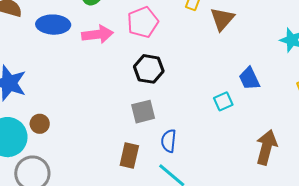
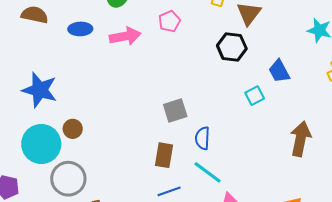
pink pentagon: (143, 22) -> (170, 21), size x0.7
blue ellipse: (53, 25) -> (80, 29), size x0.7
black hexagon: (149, 69) -> (232, 47), moved

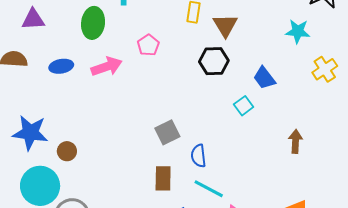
brown circle: (73, 129) -> (67, 151), moved
brown arrow: (300, 139) -> (295, 141), size x0.7

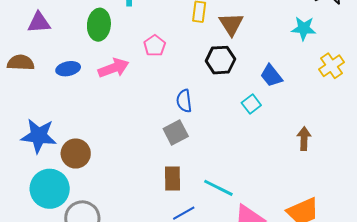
brown circle: (67, 151) -> (76, 154), size x1.5
blue semicircle: (199, 156) -> (184, 101), moved

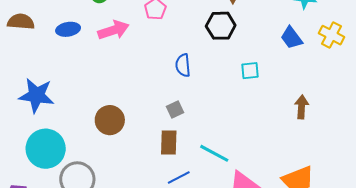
yellow cross: (332, 66) -> (331, 35), turned -30
blue trapezoid: (271, 76) -> (291, 38), moved
cyan square: (251, 104) -> (250, 71), turned 30
gray square: (176, 132) -> (175, 110), moved, size x0.7
brown circle: (76, 154) -> (110, 120), moved

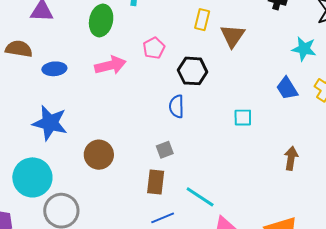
black hexagon: (221, 26) -> (193, 71), moved
blue ellipse: (68, 29) -> (54, 69), moved
blue star: (36, 95) -> (50, 123), moved

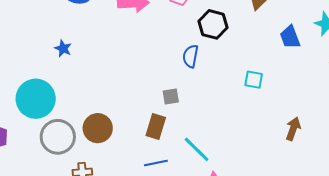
blue trapezoid: (287, 88) -> (290, 37), moved
blue star: (50, 123) -> (63, 48), size x0.5
brown circle: (99, 155) -> (98, 128), moved

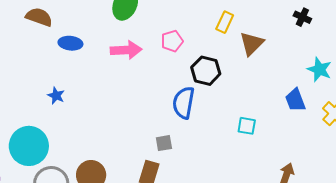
blue trapezoid: (290, 37) -> (295, 100), moved
blue semicircle: (191, 56) -> (184, 103), size x1.4

